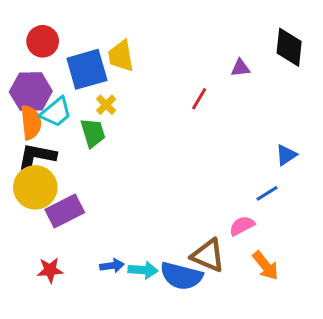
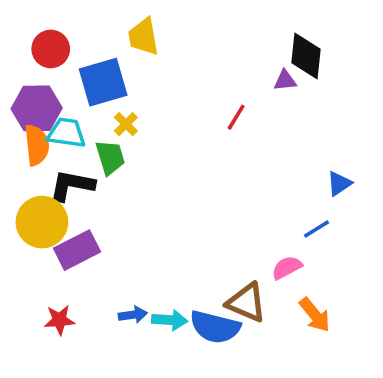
black diamond: (289, 47) -> (306, 56), moved
yellow trapezoid: (121, 56) -> (143, 37), moved
cyan trapezoid: (56, 112) -> (66, 133), turned -132
black L-shape: (37, 156) -> (72, 185), moved

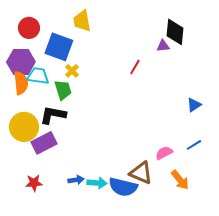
blue square: (103, 82) -> (59, 47), turned 36
black L-shape: (72, 185) -> (53, 115), moved
blue line: (316, 229) -> (194, 145), moved

